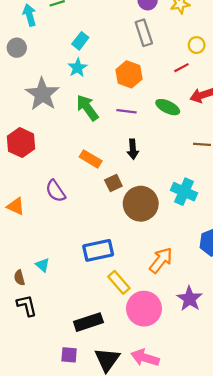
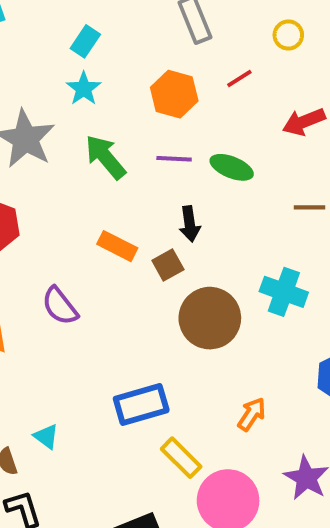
red line: (181, 68) -> (239, 79), moved
green ellipse: (168, 107) -> (232, 167), moved
brown square: (113, 183) -> (168, 265), moved
orange arrow: (161, 260) -> (252, 414), size x0.7

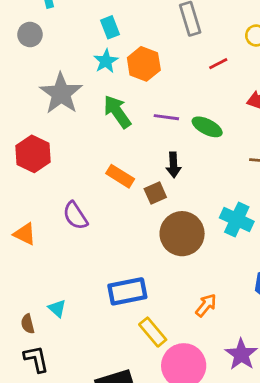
cyan rectangle: (85, 41) -> (110, 27), turned -60
orange hexagon: (174, 94) -> (144, 64), moved

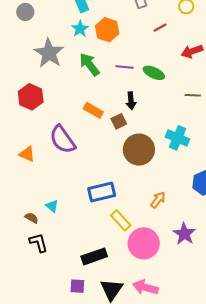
purple semicircle: (75, 216) -> (62, 140), size x1.4
brown semicircle: (28, 324) -> (32, 218), turned 136

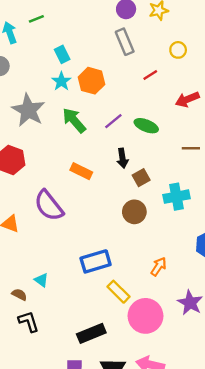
purple line: (125, 67) -> (113, 121), turned -42
brown square: (119, 121) -> (141, 178), moved
cyan cross: (177, 138) -> (177, 197), turned -30
brown circle: (139, 150) -> (134, 212), size x0.7

